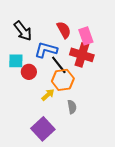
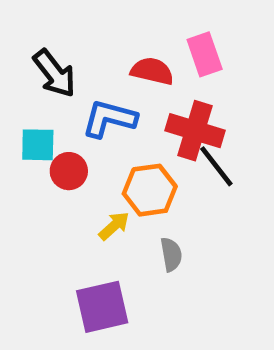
red semicircle: (64, 30) -> (152, 71), turned -48
pink rectangle: (86, 36) -> (205, 54), moved
black line: (59, 65) -> (216, 166), moved
purple square: (43, 129) -> (102, 307), turned 30

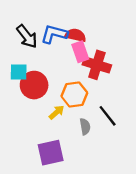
pink rectangle: (205, 54) -> (80, 52), moved
blue L-shape: (109, 119) -> (54, 34), moved
black line: (216, 166) -> (108, 116), moved
red circle: (69, 171) -> (34, 85), size x1.5

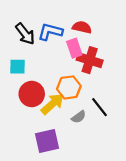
red semicircle: (76, 35) -> (82, 27), moved
red circle: (34, 85) -> (32, 94), moved
yellow arrow: (57, 112) -> (52, 104), size x1.6
gray semicircle: (85, 127) -> (79, 117), turned 64

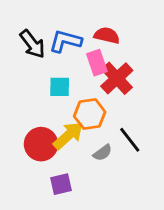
red cross: (90, 60) -> (117, 78), turned 30
cyan square: (17, 67) -> (60, 87), moved
red circle: (32, 94) -> (41, 144), moved
purple square: (47, 141) -> (61, 184), size x0.7

